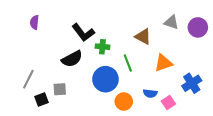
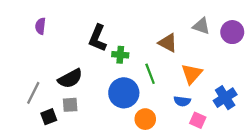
black L-shape: (83, 32) -> (98, 38), turned 60
black semicircle: (72, 59) -> (70, 79), moved
orange triangle: (163, 63) -> (192, 74), turned -30
blue semicircle: (150, 93) -> (182, 101), moved
pink square: (168, 103) -> (198, 120), turned -32

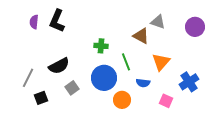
gray triangle: (201, 26) -> (158, 22), moved
black L-shape: (98, 38) -> (57, 21), moved
blue semicircle: (182, 101) -> (143, 83), moved
gray square: (70, 105) -> (72, 88), moved, turned -32

